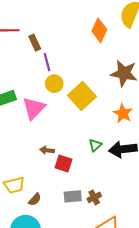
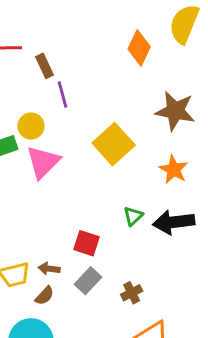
yellow circle: (54, 84) -> (31, 126), moved
brown arrow: (47, 150) -> (49, 269), moved
gray rectangle: (73, 196) -> (88, 281), moved, turned -42

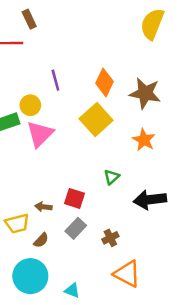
orange diamond: (139, 48) -> (104, 82), moved
brown rectangle: (44, 66) -> (29, 19), moved
black arrow: (174, 222) -> (150, 200), moved
brown arrow: (49, 269) -> (43, 207), moved

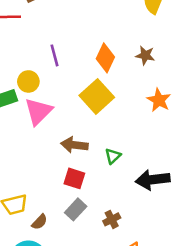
brown star: (145, 93) -> (145, 55), moved, size x0.6
orange star: (144, 140) -> (159, 100), moved
brown arrow: (43, 207) -> (74, 145), moved, size x1.5

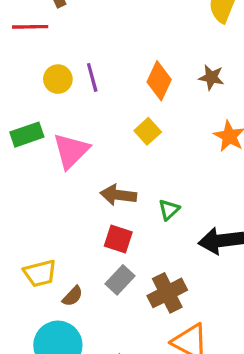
yellow circle: (28, 81) -> (58, 79), moved
yellow square: (97, 96) -> (148, 131), size x0.6
brown cross: (112, 219) -> (167, 293), size x1.6

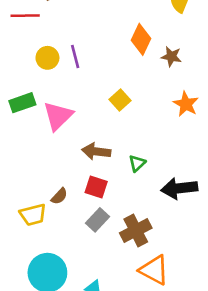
orange diamond: (159, 81) -> (141, 39), moved
brown semicircle: (73, 296) -> (59, 196), moved

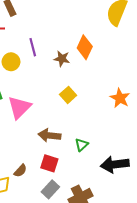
purple line: (75, 57) -> (33, 47), moved
brown star: (171, 57) -> (62, 59), moved

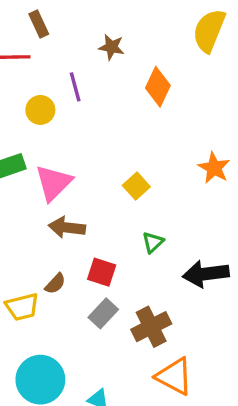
brown star: (62, 59) -> (112, 47), moved
yellow square: (68, 95) -> (136, 186), moved
brown arrow: (49, 135) -> (67, 227), moved

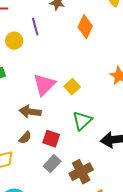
pink triangle: (54, 183) -> (44, 85), moved
green triangle: (153, 242) -> (82, 121), size x1.5
brown semicircle: (55, 284) -> (25, 138), moved

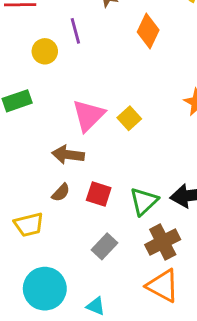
green triangle: (82, 121) -> (144, 201), moved
gray rectangle: (52, 164) -> (104, 246), moved
brown cross: (81, 172) -> (163, 242), moved

